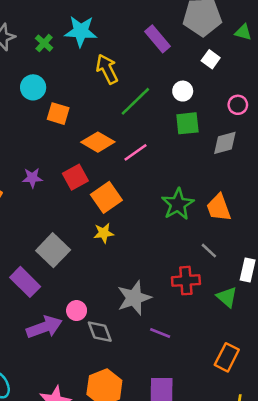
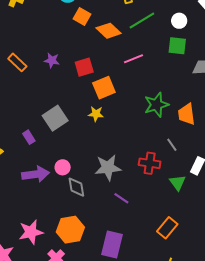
orange diamond: (98, 142) -> (109, 31), moved
purple rectangle: (25, 282) -> (29, 137), size x0.6

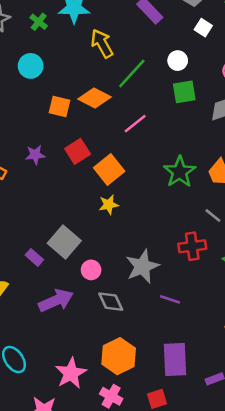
orange square: (82, 17) -> (60, 106), moved
gray square: (55, 118) -> (64, 242), moved
pink circle: (63, 167) -> (91, 270), moved

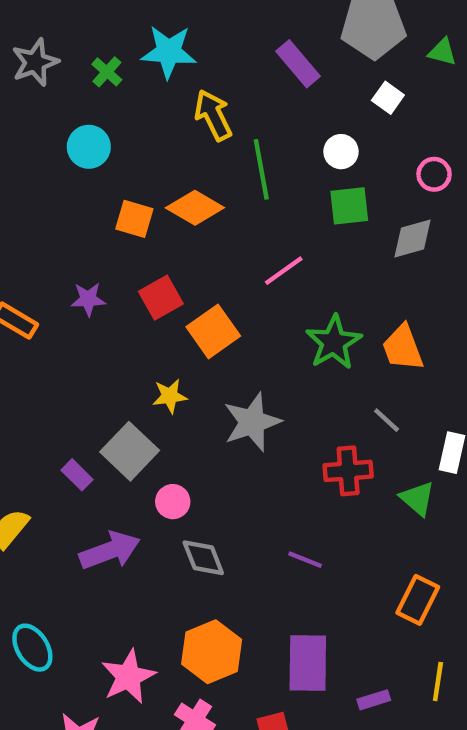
green line: (132, 73) -> (261, 169), turned -56
pink line: (135, 124) -> (284, 271), moved
yellow star: (109, 205) -> (170, 396), moved
gray star: (142, 266) -> (252, 422), moved

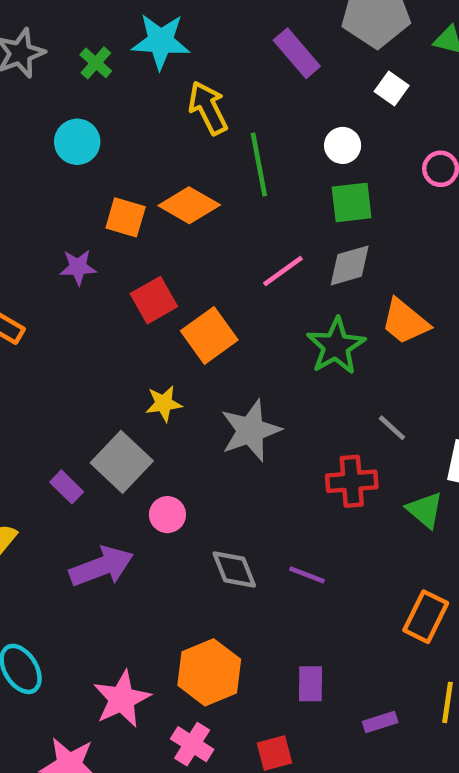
gray diamond: (413, 238) -> (350, 265), moved
purple star: (88, 299) -> (78, 267), moved
orange trapezoid: (403, 348) -> (405, 322), moved, turned -30
gray diamond: (203, 558) -> (234, 569), moved
purple rectangle: (308, 663) -> (310, 684), size x0.6

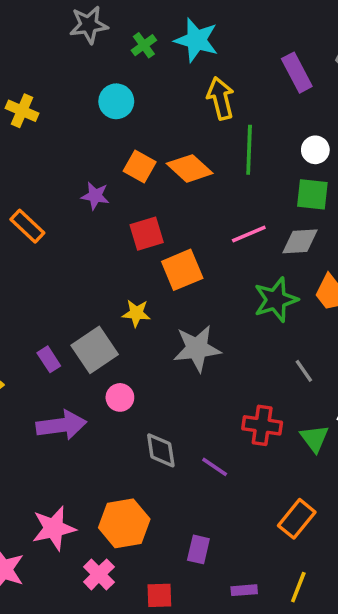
red cross: (352, 481) -> (262, 425), moved

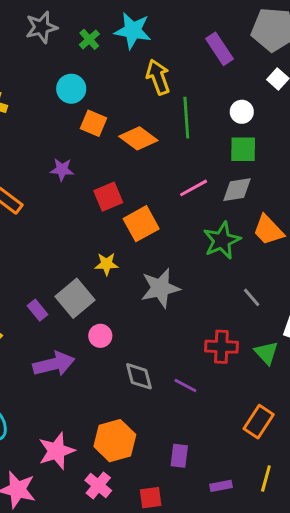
orange square: (140, 167) -> (94, 123), moved

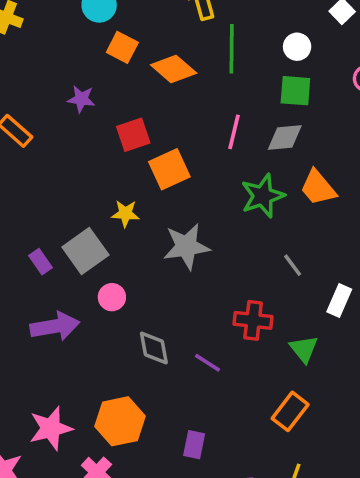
pink line: (194, 188) -> (234, 132), turned -52
green triangle: (266, 353) -> (304, 349), moved

